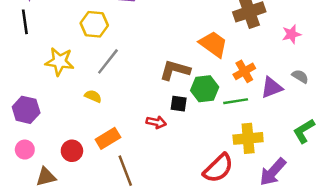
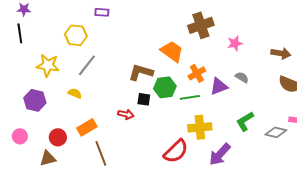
purple hexagon: (26, 110) -> (35, 100), moved
brown triangle: (46, 177) -> (48, 158), moved

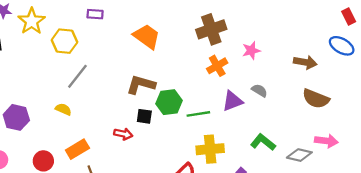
orange trapezoid: (172, 51) -> (147, 36), moved
yellow star: (48, 65) -> (32, 21), moved, turned 30
orange cross: (197, 73) -> (217, 66), moved
green L-shape: (245, 121) -> (263, 142), turned 70

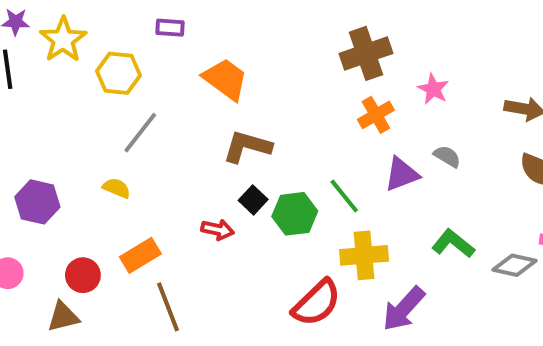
orange trapezoid: (147, 36) -> (225, 79), moved
pink star: (251, 51) -> (433, 89), turned -30
green hexagon: (169, 102) -> (295, 214), moved
green line: (198, 114) -> (344, 196), turned 60
black square: (144, 116) -> (253, 200), turned 35

